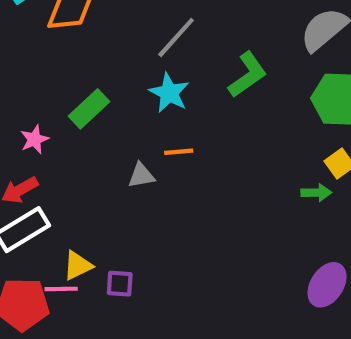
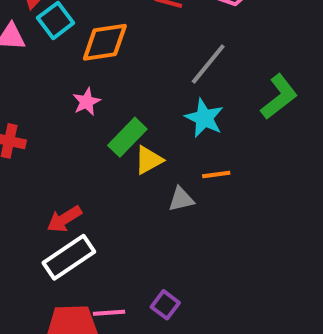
pink star: (35, 139) -> (87, 102), moved
yellow triangle: (78, 265) -> (149, 160), moved
purple square: (120, 284) -> (165, 305), turned 36

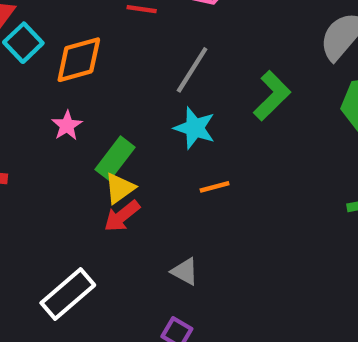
yellow triangle: (149, 160) -> (120, 188), moved
gray triangle: (181, 199) -> (185, 271), moved, turned 48
red arrow: (64, 219) -> (122, 216), moved

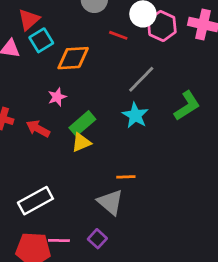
orange line: (215, 187) -> (126, 177), moved
red arrow: (122, 216) -> (38, 129), moved, turned 55
gray triangle: (185, 271) -> (110, 202), size x1.5

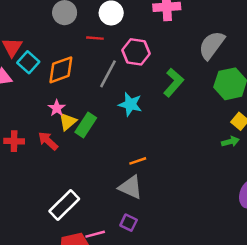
pink hexagon: (162, 26) -> (136, 52), moved
gray line: (141, 79) -> (108, 74), moved
red arrow: (38, 129) -> (48, 141), turned 30
yellow triangle: (81, 142) -> (68, 122), moved

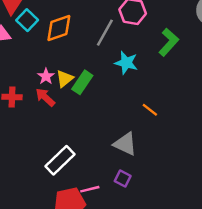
pink star: (57, 108) -> (46, 76), moved
orange line: (138, 161) -> (150, 110), moved, turned 56

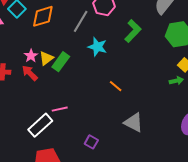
gray triangle: (125, 144) -> (133, 122), moved
pink line: (90, 189) -> (60, 109), moved

